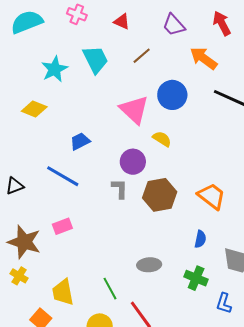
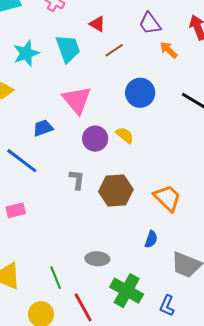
red triangle: (122, 22) -> (97, 24), moved
orange arrow: (204, 58) -> (169, 50), moved, size x0.7
pink triangle: (134, 110) -> (77, 100), moved
purple circle: (133, 162) -> (95, 139), moved
green cross: (196, 278) -> (127, 291), moved, size x1.4

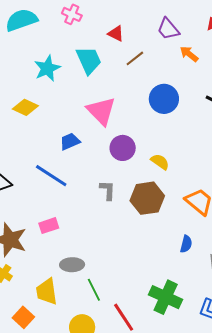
yellow semicircle: (125, 135) -> (160, 162), moved
gray ellipse: (97, 259) -> (72, 265), moved

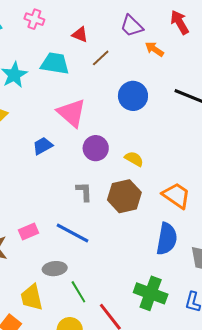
cyan trapezoid: (89, 60) -> (55, 63), turned -52
blue line: (51, 176) -> (73, 233), moved
blue semicircle: (186, 244) -> (167, 239), size x1.8

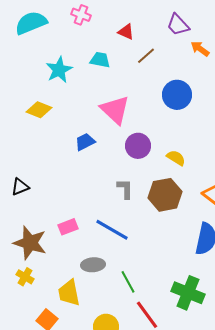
cyan trapezoid: (55, 63) -> (100, 60), size x0.7
green line: (78, 292) -> (128, 282), moved

